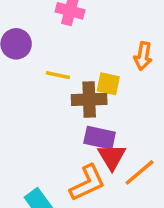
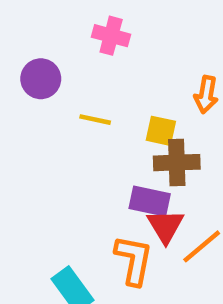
brown cross: (89, 99) -> (177, 163), moved
orange L-shape: (87, 183) -> (134, 260), turned -54

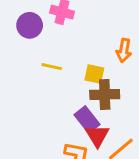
purple circle: (41, 79) -> (30, 25), moved
purple rectangle: (150, 201) -> (87, 120), turned 40

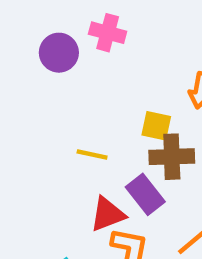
yellow line: (52, 67) -> (92, 154), moved
red triangle: (97, 136) -> (108, 214), moved, turned 40

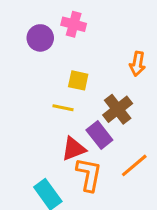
yellow square: (156, 126) -> (78, 80), moved
brown cross: (172, 157) -> (118, 109), turned -36

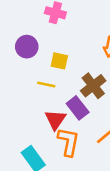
purple circle: (40, 38) -> (27, 47), moved
red triangle: (74, 149) -> (55, 120), turned -35

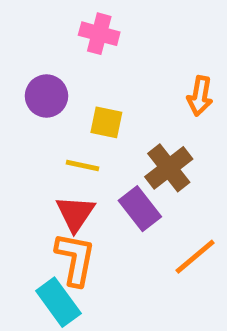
red triangle: (55, 120) -> (75, 213), moved
orange L-shape: (68, 142) -> (75, 259), moved

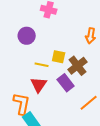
yellow square: (106, 122) -> (59, 57), moved
orange L-shape: (75, 259) -> (22, 104), moved

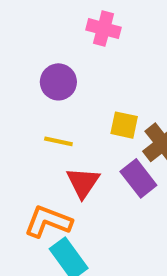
yellow line: (42, 65) -> (58, 141), moved
orange L-shape: (22, 104) -> (48, 222), turned -80

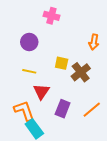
purple rectangle: (138, 178) -> (63, 109), moved, turned 60
orange L-shape: (48, 222) -> (24, 111), turned 50

